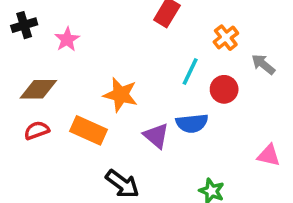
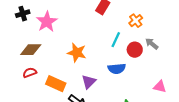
pink star: (67, 39) -> (47, 22), size x1.5
gray arrow: (263, 64) -> (152, 44), moved
orange rectangle: (88, 130) -> (56, 84), moved
purple triangle: (156, 136) -> (89, 82), moved, turned 35

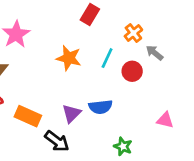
gray arrow: (152, 44) -> (155, 53), moved
orange star: (77, 53) -> (69, 58), moved
blue semicircle: (117, 69) -> (100, 107), moved

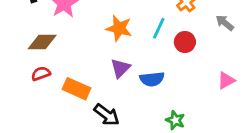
gray arrow: (155, 53) -> (225, 23), moved
purple triangle: (71, 113) -> (120, 68), moved
pink triangle: (165, 120) -> (226, 80), moved, turned -42

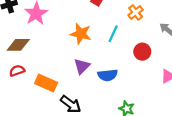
red circle: (185, 42) -> (142, 52), moved

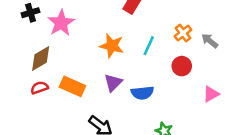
orange cross: (136, 12) -> (183, 33), moved
brown diamond: (18, 45) -> (41, 58), turned -30
orange rectangle: (46, 83) -> (72, 86), moved

